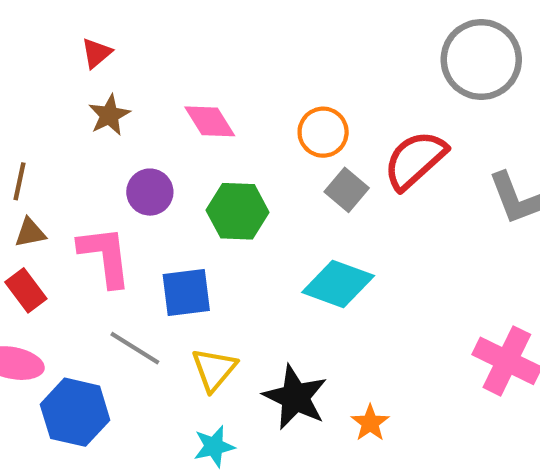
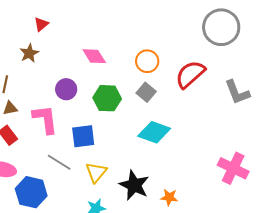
brown star: (109, 115) -> (29, 53), moved
gray square: (347, 190) -> (146, 92), moved
orange star: (370, 423) -> (169, 197), turned -30

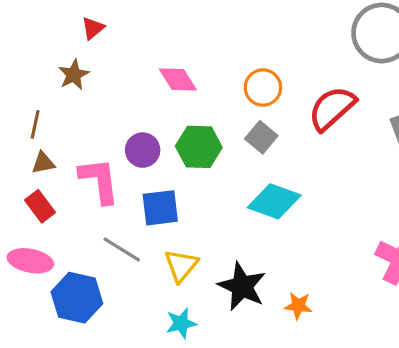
purple circle: (66, 89) -> (143, 150), moved

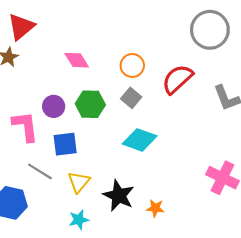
red triangle: (93, 28) -> (21, 27), size x1.8

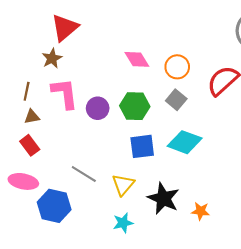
pink diamond: (77, 60) -> (137, 59), moved
pink L-shape: (25, 126) -> (65, 93), moved
blue square: (65, 144) -> (142, 146), moved

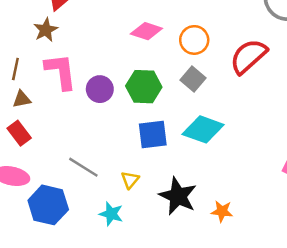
pink diamond: (137, 59) -> (146, 31), turned -40
yellow triangle: (123, 185) -> (130, 180), size x0.7
cyan star: (123, 223) -> (111, 214), moved, turned 30

